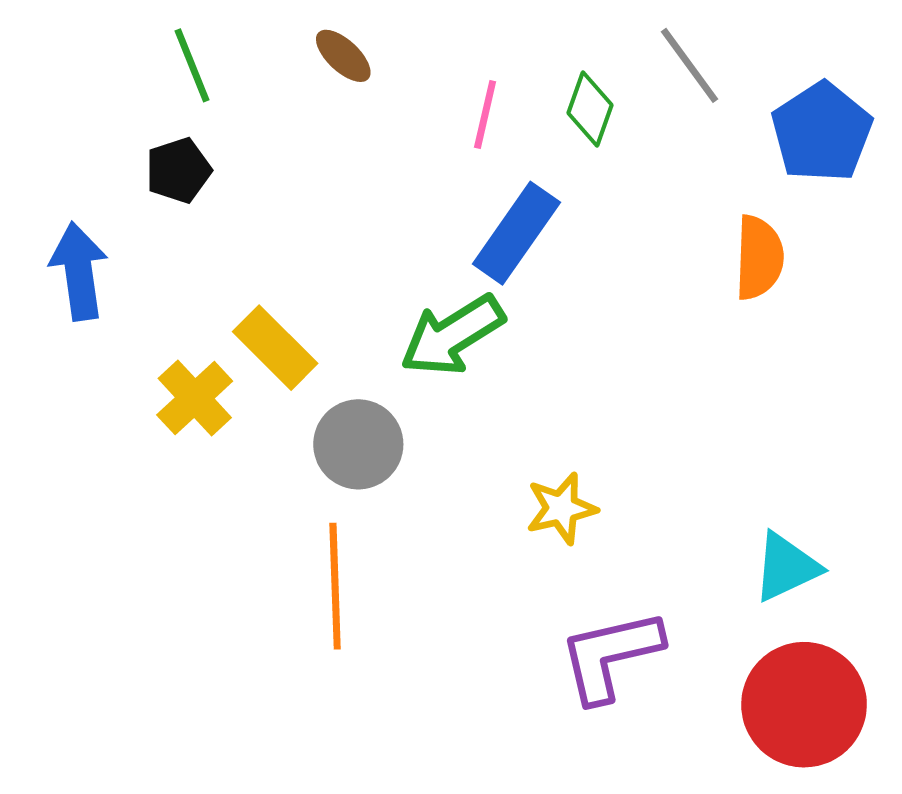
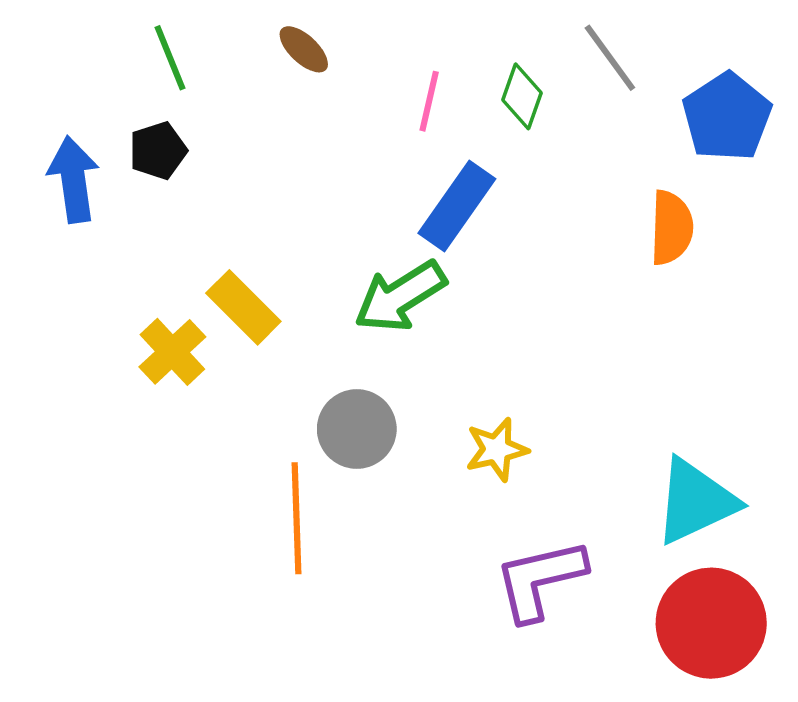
blue arrow: (79, 271) -> (74, 180), moved
gray circle: (358, 444) -> (357, 429), moved
cyan triangle: (786, 567) -> (696, 501), size x1.4

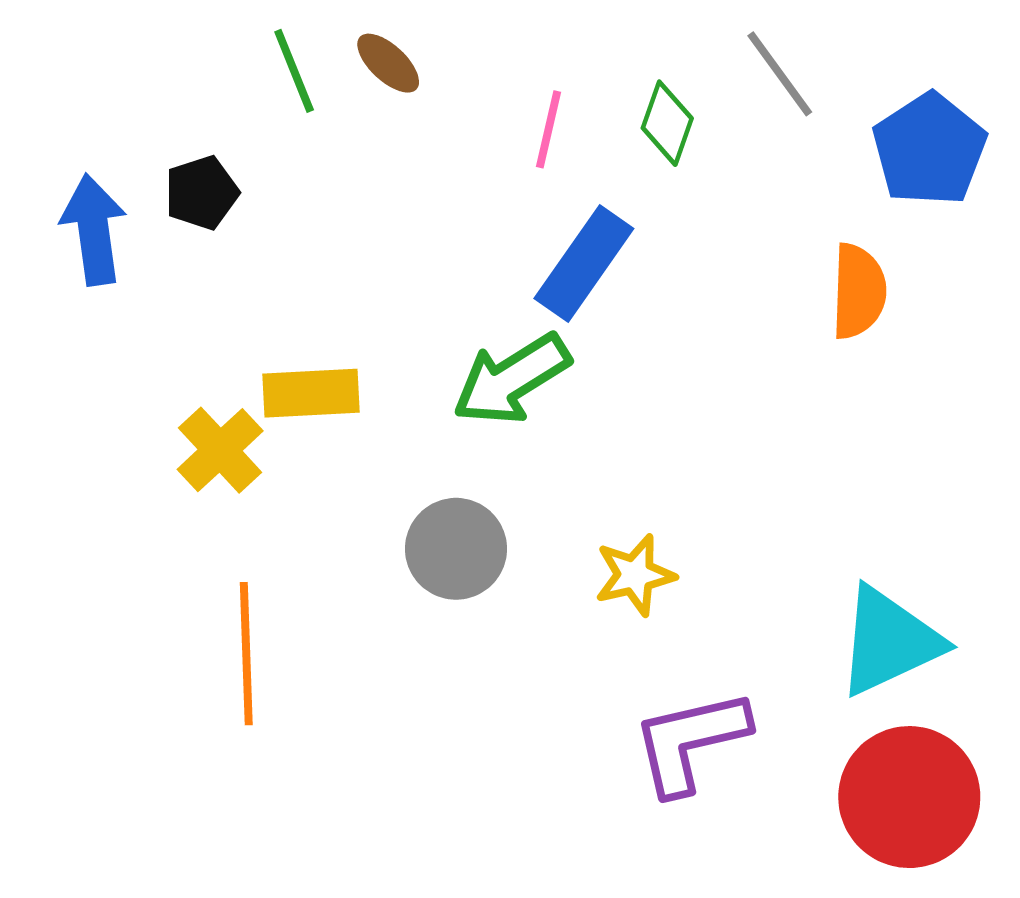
green line: (170, 58) -> (294, 71), moved
yellow rectangle: (243, 307) -> (311, 393), turned -48
orange line: (297, 518) -> (246, 654), moved

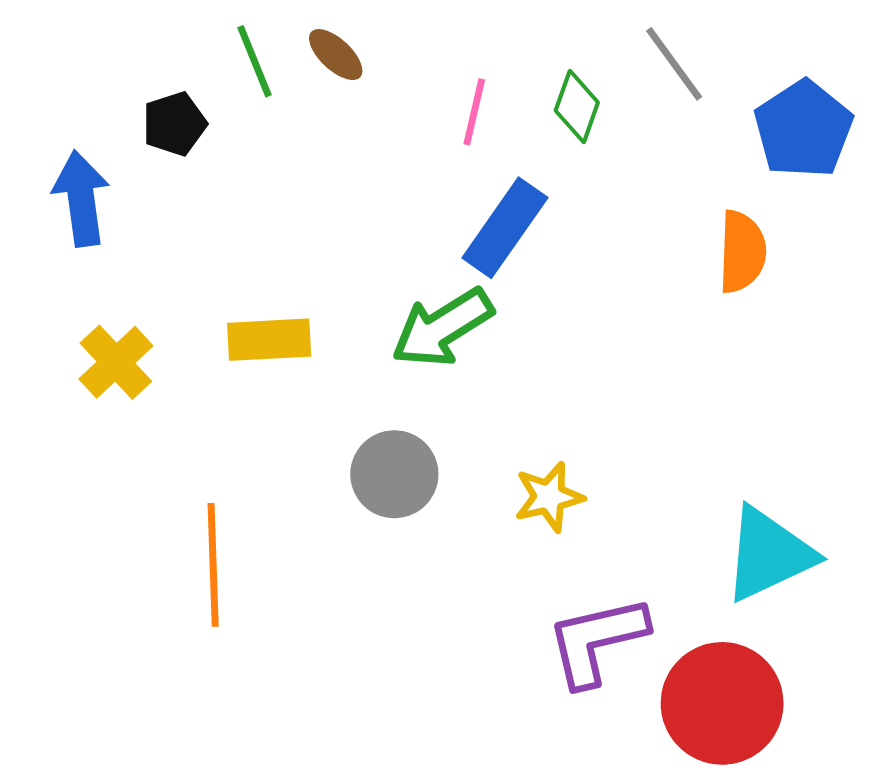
black pentagon: (202, 193) -> (175, 124), moved
yellow cross: (220, 450) -> (116, 362), moved
red circle: (909, 797) -> (722, 703), moved

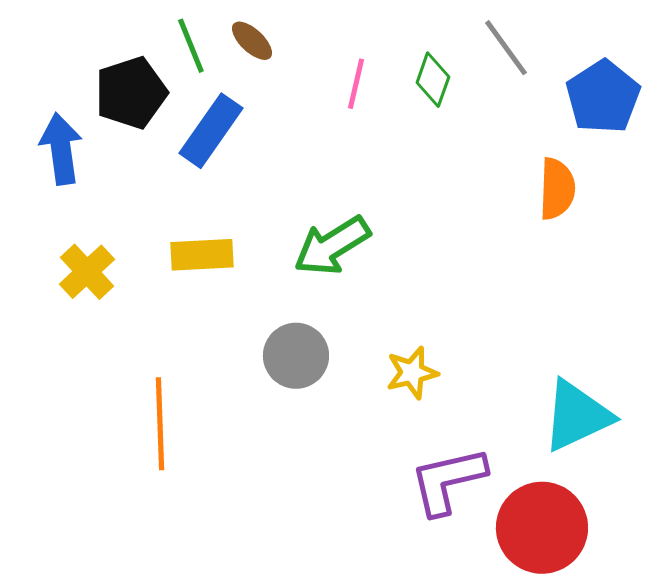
black pentagon: (175, 124) -> (131, 93), size x1.5
blue rectangle: (505, 228) -> (211, 131), moved

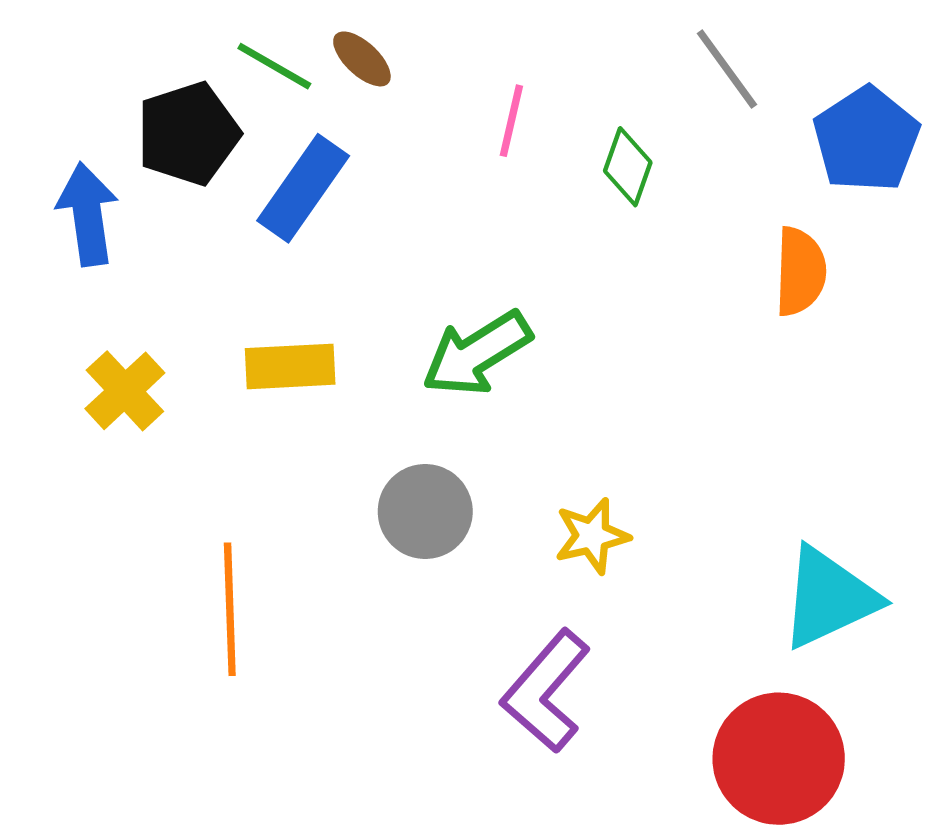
green line: (191, 46) -> (274, 66), turned -38
green diamond: (433, 80) -> (628, 167), moved
purple L-shape: (448, 481) -> (546, 691), moved, turned -36

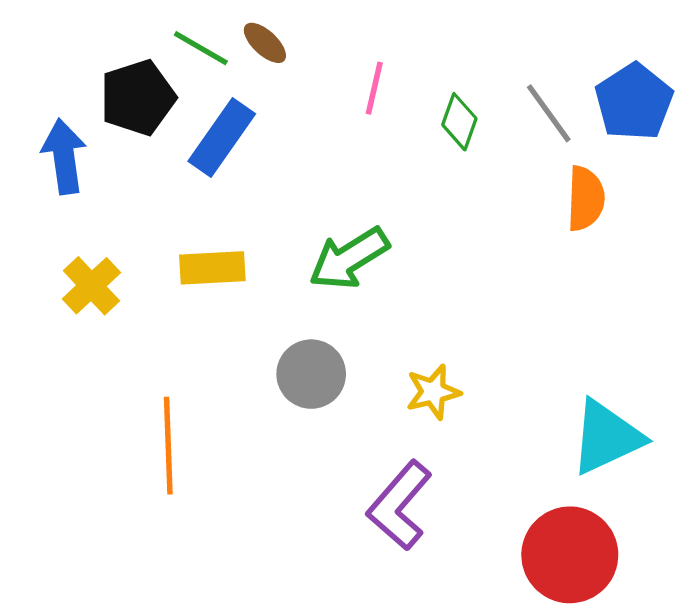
gray line: (727, 69) -> (549, 113), moved

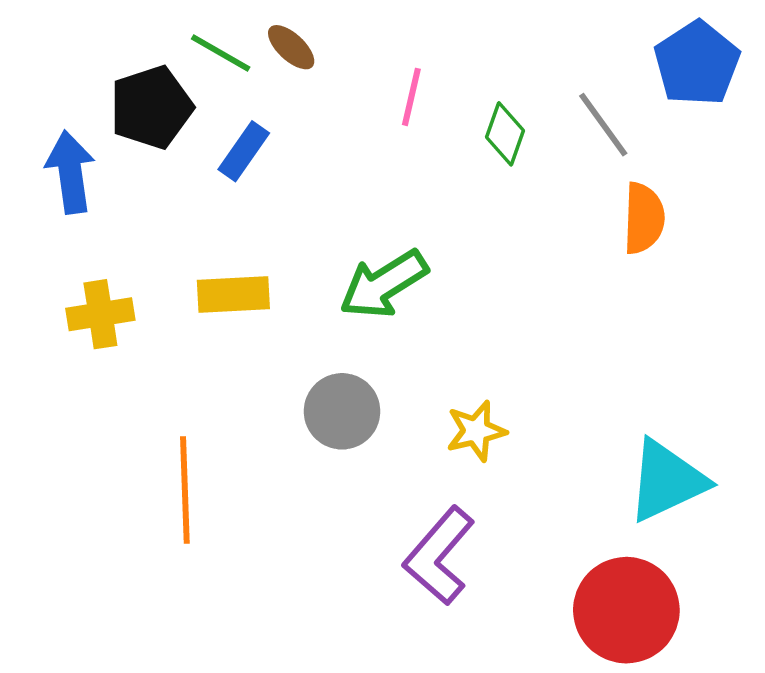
blue pentagon: (634, 102) -> (697, 63), moved
blue rectangle: (222, 138) -> (244, 151), size x0.7
yellow cross: (91, 286) -> (100, 314), turned 34

